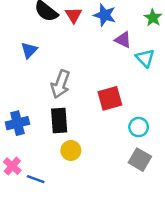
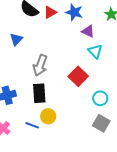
red triangle: (73, 15) -> (50, 12), turned 32
cyan triangle: (145, 58) -> (95, 51), moved
red square: (110, 98) -> (78, 76), turned -30
blue line: (36, 179) -> (32, 125), moved

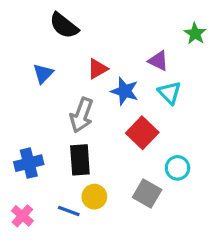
red triangle: (50, 12) -> (98, 69), moved
blue star: (74, 12) -> (125, 91), moved
gray square: (101, 123) -> (147, 193), moved

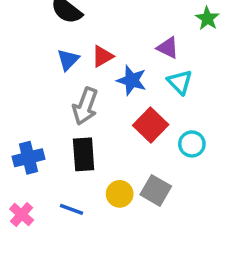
blue triangle: (43, 74) -> (68, 60), moved
cyan circle: (177, 168) -> (192, 144), moved
yellow circle: (94, 197) -> (120, 194), moved

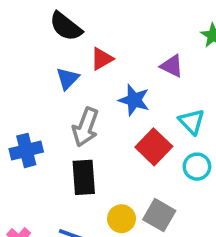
red triangle: (102, 56) -> (102, 59), moved
cyan triangle: (180, 82) -> (192, 122), moved
blue cross: (28, 158) -> (26, 150), moved

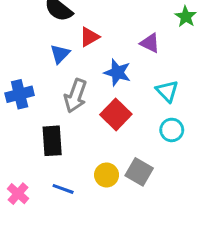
red square: (154, 147) -> (116, 114), moved
blue cross: (26, 150) -> (20, 94), moved
black rectangle: (84, 177) -> (52, 141), moved

